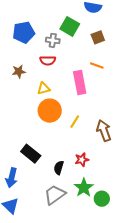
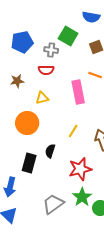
orange circle: (50, 111) -> (27, 123), moved
black rectangle: (31, 154) -> (29, 163), turned 66
red star: (82, 160) -> (80, 169), size x1.6
black semicircle: (59, 168) -> (50, 151), moved

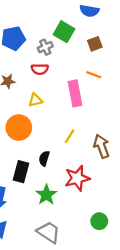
gray cross: (51, 50) -> (45, 47), turned -32
green star: (82, 197) -> (46, 195), moved
gray trapezoid: (53, 204) -> (49, 232), moved, turned 70

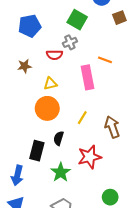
brown square: (95, 44) -> (119, 18), moved
gray cross: (45, 47) -> (70, 42), moved
orange circle: (19, 128) -> (47, 108), moved

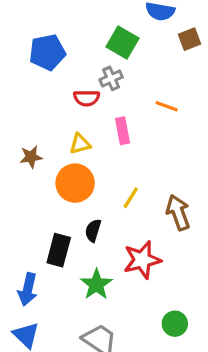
brown star: (25, 66) -> (31, 157), moved
pink rectangle: (87, 77) -> (123, 131), moved, size x0.7

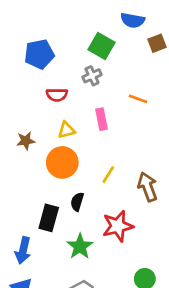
red semicircle: (87, 98) -> (57, 95), moved

